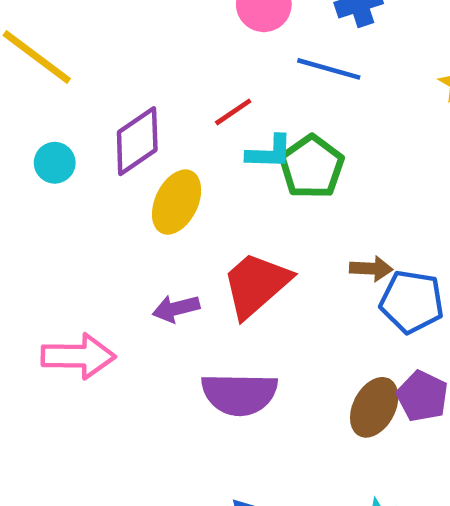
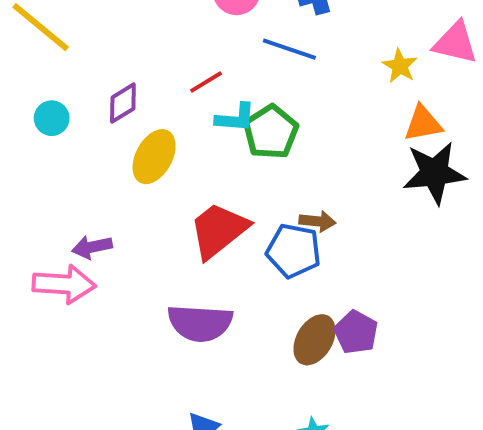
purple diamond: (137, 141) -> (123, 103), size x0.7
blue pentagon: (412, 302) -> (294, 251), moved
purple arrow: (176, 308) -> (92, 247), moved

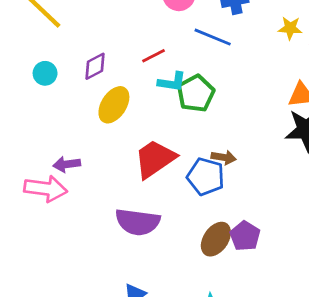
yellow star: (400, 66) -> (290, 28), moved, turned -30

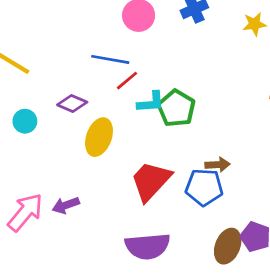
blue line: (213, 37) -> (110, 59), moved
purple diamond: (95, 66) -> (72, 104), turned 64
pink arrow: (46, 189) -> (25, 212), moved, turned -45

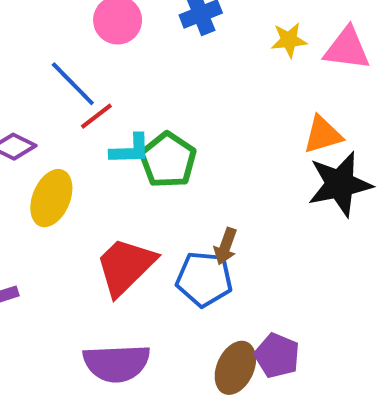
blue line: (110, 59) -> (73, 84), turned 33
brown arrow: (218, 165) -> (226, 246), turned 110

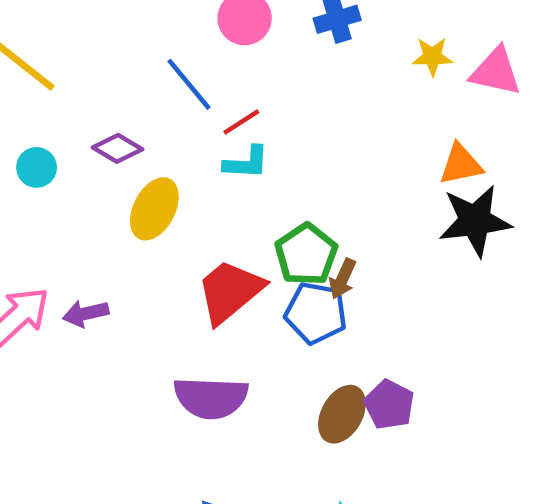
red line: (96, 116) -> (241, 122), moved
green pentagon: (168, 160) -> (306, 254), moved

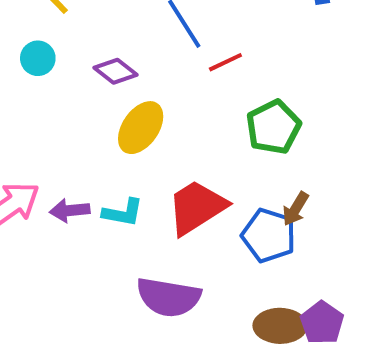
cyan L-shape: (246, 163) -> (123, 213), moved
cyan circle: (37, 167) -> (38, 58), moved
green pentagon: (306, 254) -> (273, 127), moved
brown ellipse: (342, 414) -> (280, 326), turned 54

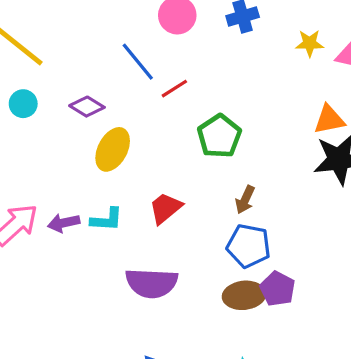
red trapezoid: (197, 207) -> (166, 208), size x0.7
blue pentagon: (269, 235) -> (249, 246), moved

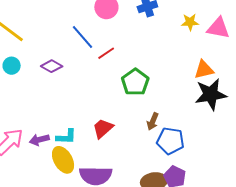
yellow ellipse: (113, 149) -> (63, 160), moved, turned -56
blue pentagon: (249, 246) -> (170, 141), moved

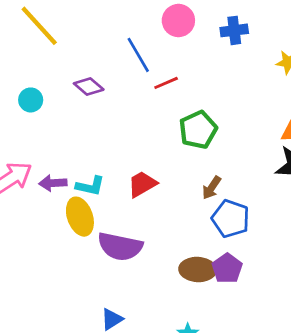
cyan circle: (12, 66) -> (31, 100), moved

